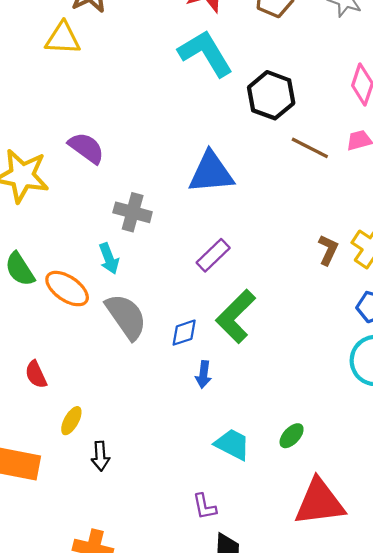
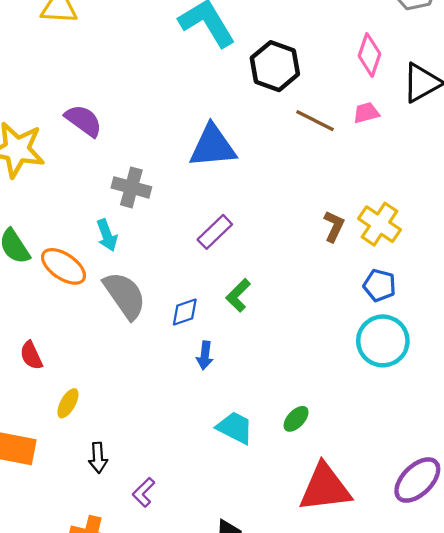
green L-shape: (236, 316) -> (238, 295), size x0.6
black arrow: (100, 456) -> (98, 458), moved
purple L-shape: (205, 507) -> (144, 492), moved, turned 56

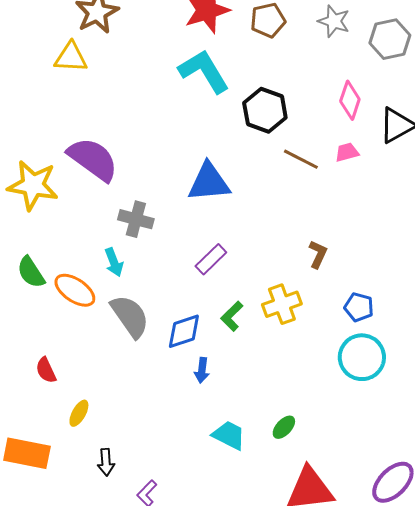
purple semicircle: (84, 121) -> (93, 159), size x1.5
yellow cross: (380, 224) -> (282, 304), moved, turned 36
blue diamond: (185, 312) -> (184, 331), size x1.4

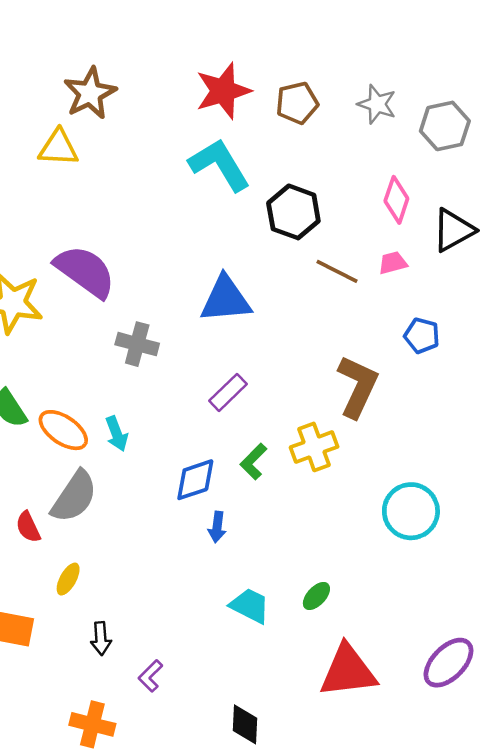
brown L-shape: (318, 254) -> (358, 386), size x1.8
cyan arrow: (114, 262) -> (117, 434), moved
blue pentagon: (359, 307) -> (422, 336), moved
gray semicircle: (130, 316) -> (74, 497), moved, turned 69

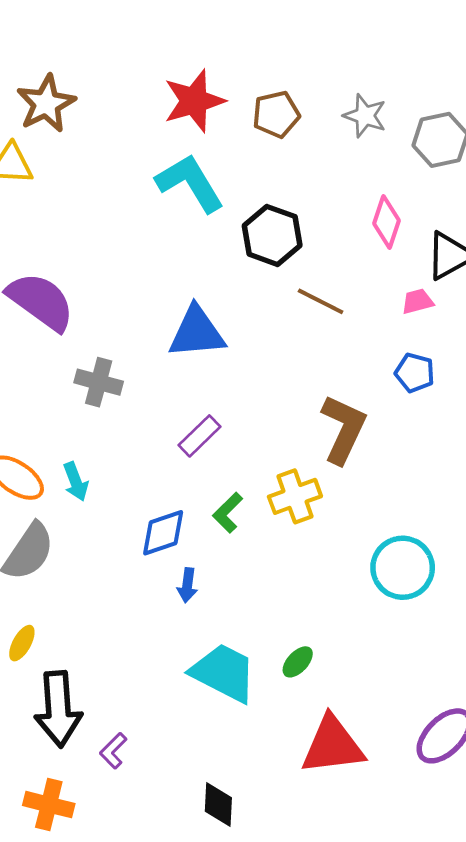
pink trapezoid: (393, 263) -> (417, 301), moved
cyan trapezoid: (250, 606) -> (224, 673), size x1.5
black arrow: (101, 638) -> (58, 709), size x2.0

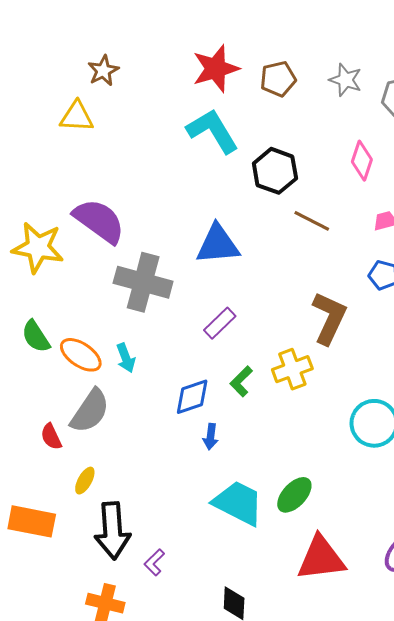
brown star: (46, 104) -> (103, 71), size x0.7
gray cross: (99, 382) -> (143, 282), size x1.6
green ellipse: (298, 662) -> (294, 495), size x1.5

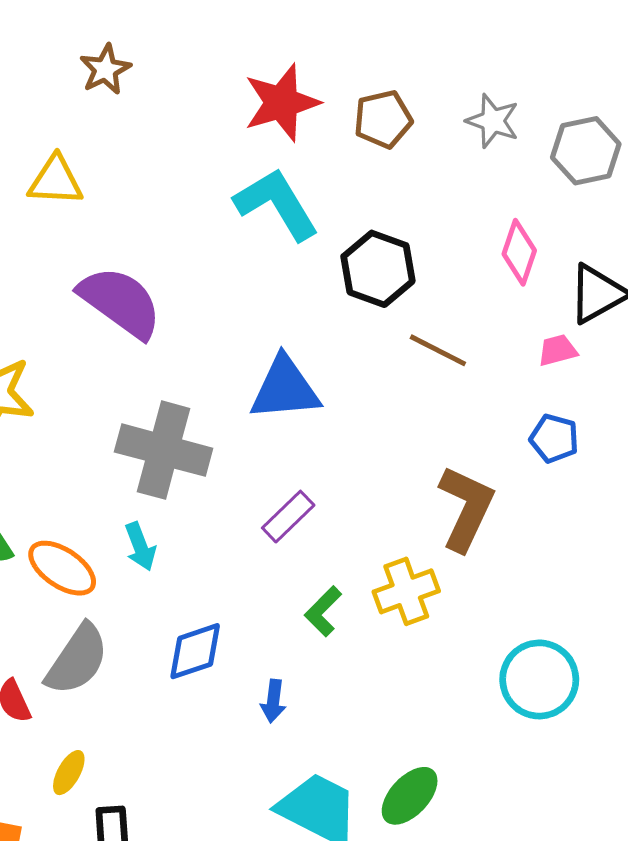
brown star: (103, 71) -> (105, 69), moved
purple semicircle: (99, 221) -> (120, 302), moved
cyan arrow: (126, 358) -> (140, 546), moved
blue diamond: (192, 397) -> (195, 651), moved

